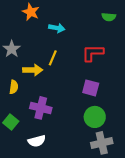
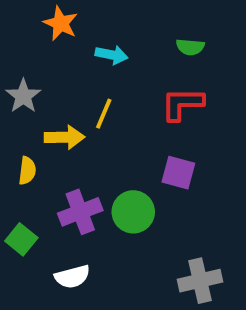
green semicircle: (109, 17) -> (190, 47), moved
purple cross: (41, 108) -> (80, 212), turned -35
green circle: (95, 117) -> (133, 212), moved

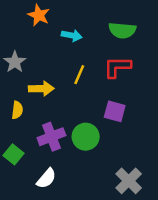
green semicircle: (190, 47) -> (122, 30), size x1.5
yellow line: (104, 114) -> (79, 75), moved
white semicircle: (72, 277) -> (46, 178), turned -35
gray cross: (200, 281) -> (129, 181), turned -32

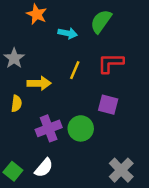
green semicircle: (122, 30) -> (101, 21), moved, turned 120
green square: (13, 154) -> (13, 171), moved

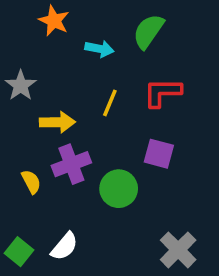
yellow semicircle: (16, 103) -> (31, 182), moved, turned -35
purple cross: (49, 128) -> (71, 164), moved

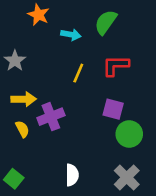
yellow arrow: (57, 122) -> (24, 99), moved
green circle: (119, 189) -> (129, 134), moved
white semicircle: (64, 246) -> (72, 175), moved, turned -40

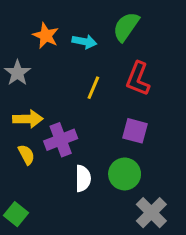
orange star: (39, 15) -> (46, 36), moved
red L-shape: (116, 66) -> (138, 79), turned -68
green circle: (129, 134) -> (125, 174), moved
white semicircle: (72, 175) -> (83, 178), moved

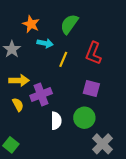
green semicircle: (126, 27) -> (69, 24), moved
cyan arrow: (84, 42) -> (45, 43), moved

